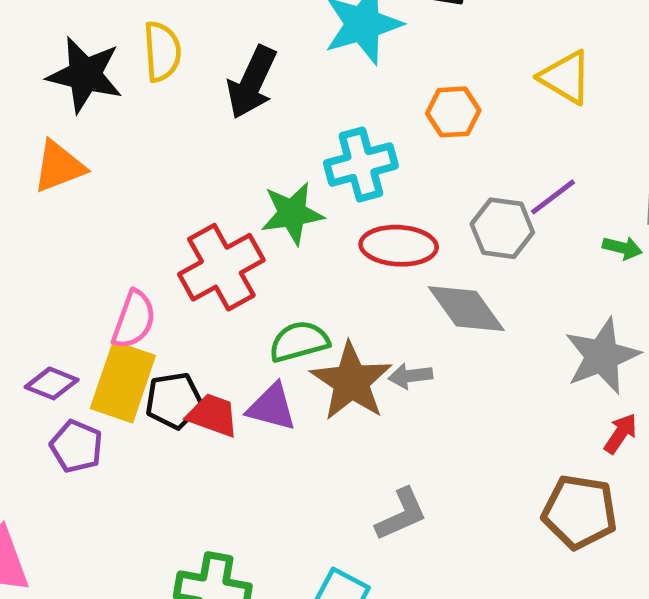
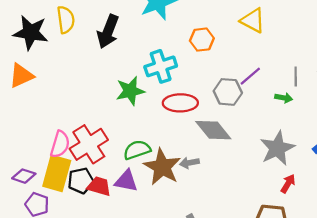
red cross: (221, 267) -> (89, 144), moved

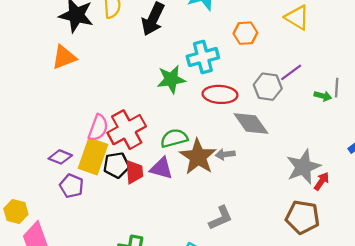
gray line: (296, 76) -> (337, 88), moved
gray star: (277, 148) -> (303, 167), moved
red trapezoid: (99, 186) -> (134, 172), turned 65

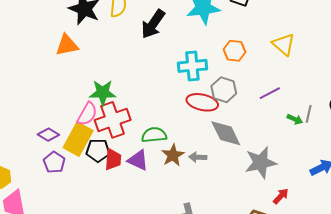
green star: (171, 79) -> (103, 93), moved
gray hexagon: (268, 87) -> (224, 90), moved
brown star: (198, 157) -> (173, 155), size x0.7
gray star: (303, 167) -> (261, 163), moved

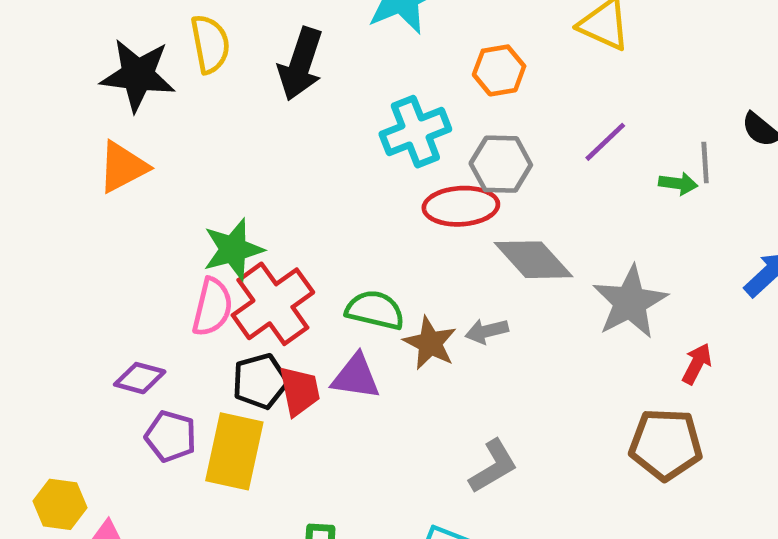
green semicircle: (154, 135) -> (375, 310), turned 35
yellow rectangle: (78, 139) -> (234, 451), moved

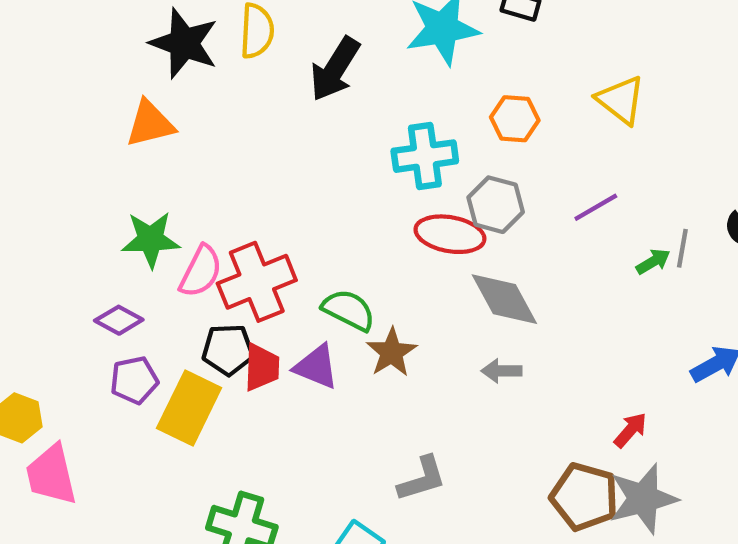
green arrow: (678, 184) -> (653, 262), turned -52
green star: (233, 249) -> (151, 239), moved
gray star: (630, 302) -> (643, 499), moved
gray arrow: (487, 331) -> (501, 371), moved
purple pentagon: (171, 436) -> (134, 380), turned 30

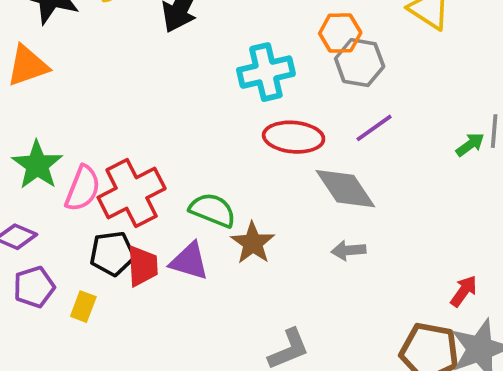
gray hexagon: (496, 205) -> (360, 63), moved
purple line: (596, 207) -> (374, 128), moved
green star: (151, 239) -> (37, 165), turned -30
yellow rectangle: (189, 408) -> (83, 307), size x0.5

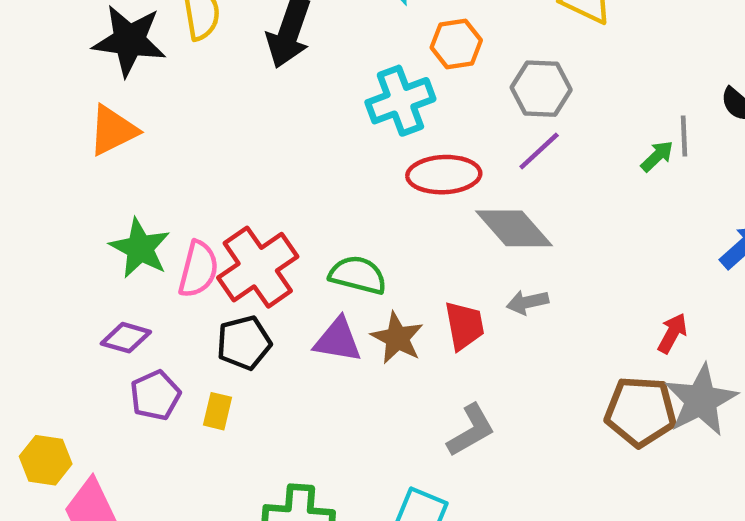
orange hexagon: (340, 33) -> (456, 44), moved
gray hexagon: (360, 63) -> (541, 89), moved
brown star: (253, 243) -> (397, 338), moved
red trapezoid: (142, 266) -> (464, 326), moved

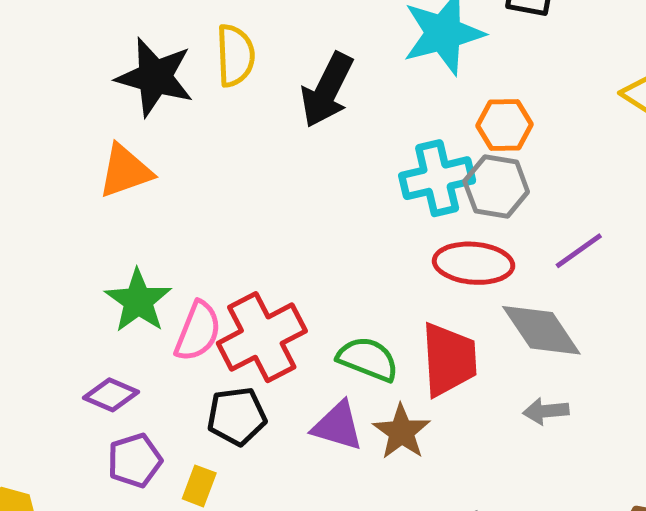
gray hexagon: (541, 89) -> (496, 187), moved
red trapezoid: (464, 326) -> (449, 360), moved, size x1.4

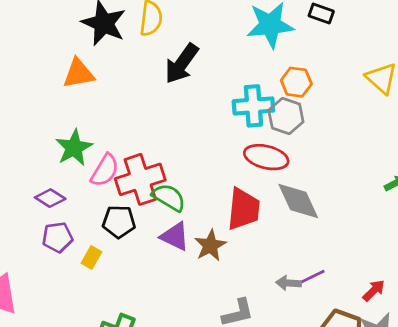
black arrow: (327, 90) -> (182, 64), moved
purple line: (579, 251) -> (310, 278), moved
green semicircle: (368, 359) -> (169, 197), moved
gray arrow: (546, 411) -> (289, 283), moved

